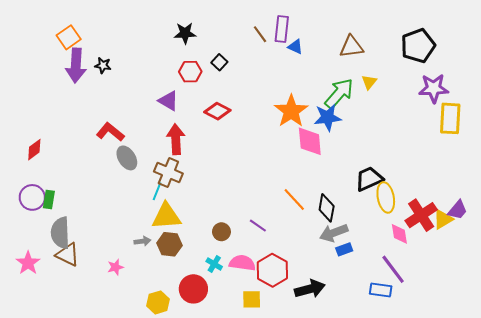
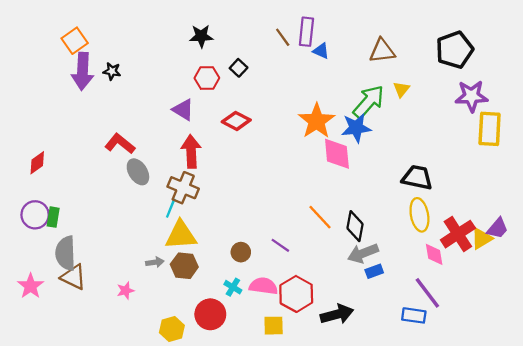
black trapezoid: (369, 179) -> (417, 177), moved, turned 36

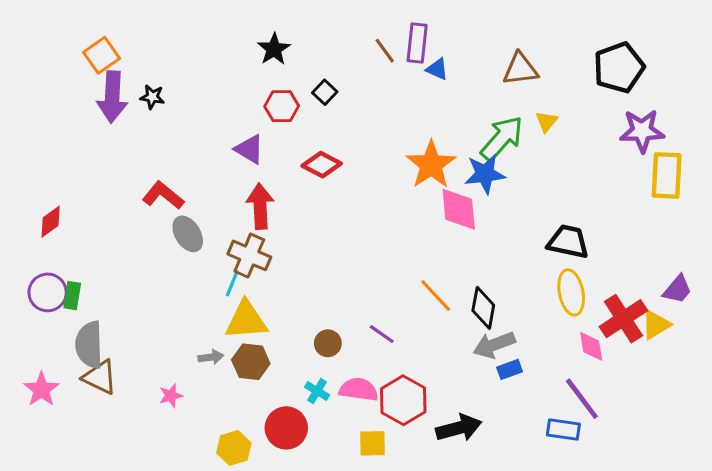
black star: (201, 36) -> (274, 49), turned -30
purple trapezoid: (497, 228) -> (677, 289), moved

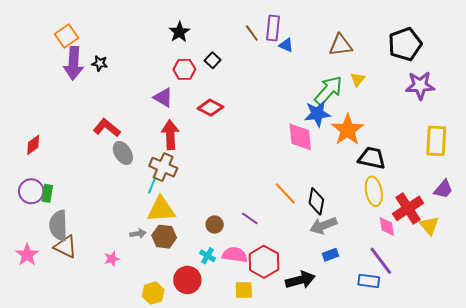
orange star: (431, 165) -> (348, 130), moved
yellow rectangle: (667, 175) -> (436, 141), moved
yellow triangle: (656, 325) -> (429, 226), moved, turned -40
blue rectangle: (510, 369) -> (330, 255), moved

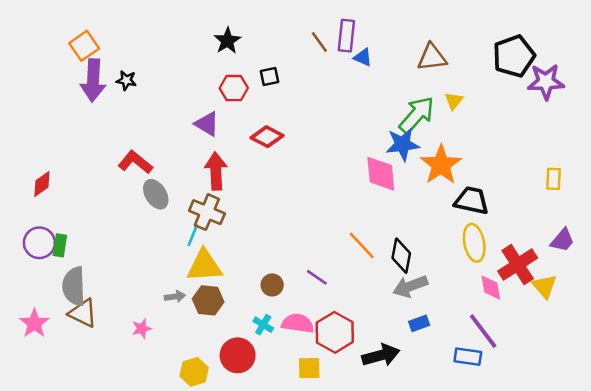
black square: (213, 60) -> (270, 77), turned 35
purple star: (420, 85) -> (546, 82), moved
yellow rectangle: (436, 141) -> (553, 179), size x0.6

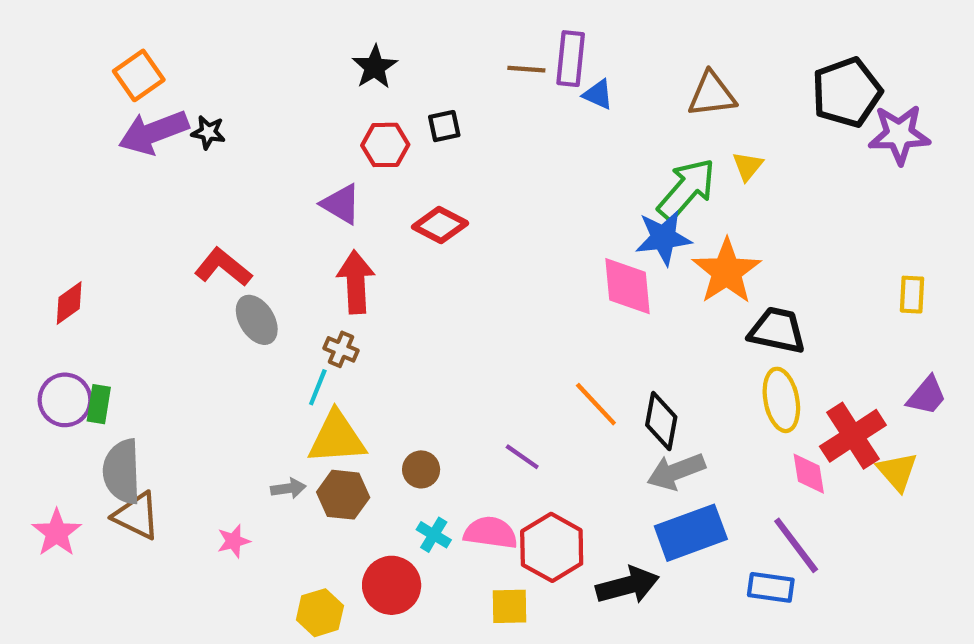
brown line: (319, 42) -> (526, 69), turned -50
purple arrow: (93, 80) -> (153, 132), turned 66
brown cross: (207, 212) -> (341, 349), size x0.6
brown circle: (272, 285) -> (421, 469), moved
blue rectangle: (419, 323) -> (691, 533), size x2.0

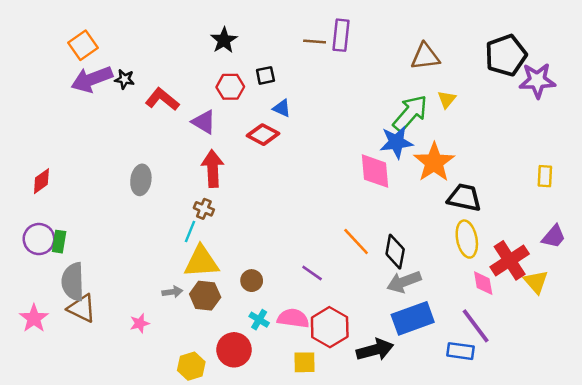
blue triangle: (598, 94) -> (282, 108), moved
red L-shape: (223, 267) -> (162, 99), moved
gray ellipse: (257, 320) -> (141, 180), moved, turned 40

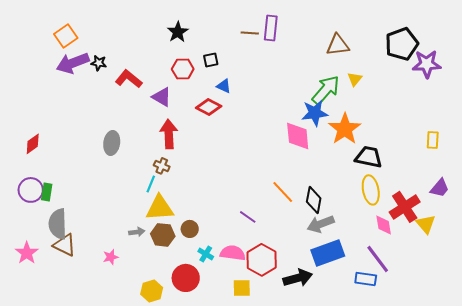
brown circle: (252, 281) -> (190, 229), moved

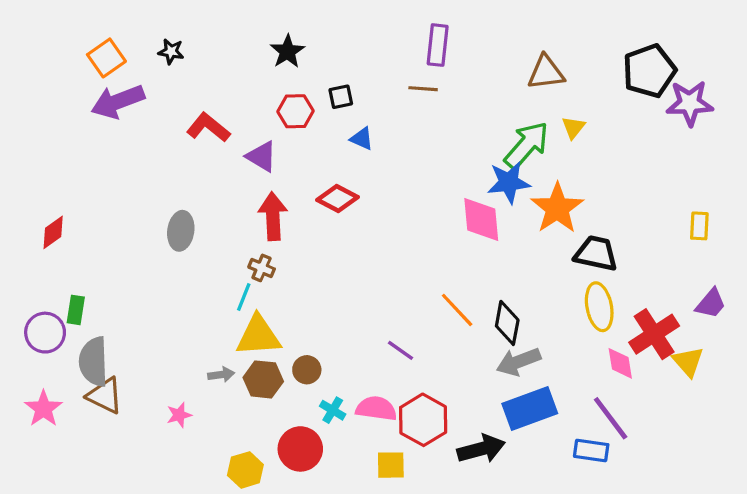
brown line: (250, 33) -> (423, 89), moved
black star: (99, 63) -> (171, 51), moved
red diamond: (209, 107) -> (337, 198), moved
purple circle: (31, 190) -> (45, 333), moved

